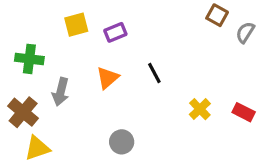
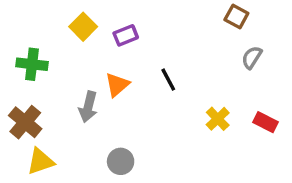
yellow square: (76, 25) -> (83, 27), turned -30
gray semicircle: (245, 32) -> (252, 57), moved
gray arrow: (61, 92) -> (88, 107), moved
gray circle: (122, 142) -> (121, 161), moved

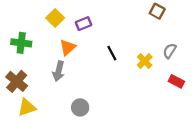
gray semicircle: (252, 57) -> (170, 51), moved
orange triangle: (117, 85) -> (68, 47), moved
yellow cross: (218, 119) -> (145, 61), moved

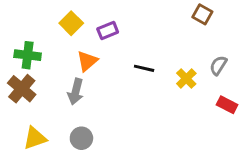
black line: (112, 53) -> (144, 68), turned -49
brown cross: (17, 81) -> (22, 89), moved
gray circle: (80, 107) -> (81, 138), moved

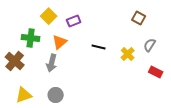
brown square: (202, 14) -> (139, 18), moved
green cross: (28, 55) -> (31, 38), moved

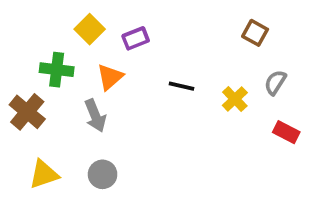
gray arrow: (52, 63) -> (95, 116), turned -36

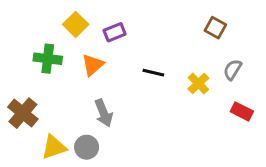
brown cross: (27, 112) -> (23, 113), moved
gray arrow: (95, 116) -> (104, 113), moved
yellow triangle: (44, 174) -> (54, 147), moved

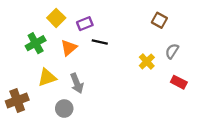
green cross: (48, 59) -> (36, 43), turned -36
black line: (153, 73) -> (100, 42), moved
brown cross: (23, 113) -> (17, 100), moved, turned 30
yellow triangle: (54, 147) -> (47, 78), moved

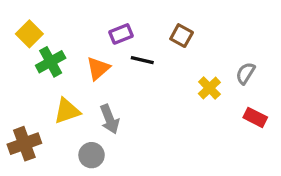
yellow square: (56, 18) -> (29, 34), moved
brown square: (159, 20) -> (182, 36), moved

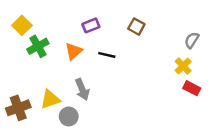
black line: (142, 60) -> (107, 55), moved
gray semicircle: (245, 73) -> (192, 40), moved
yellow cross: (209, 88) -> (183, 66), moved
yellow triangle: (67, 111) -> (50, 99), moved

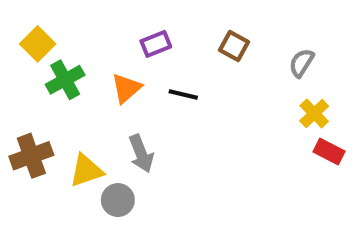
gray semicircle: (192, 40) -> (302, 63), moved
brown cross: (18, 108) -> (31, 156), moved

